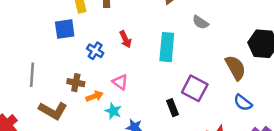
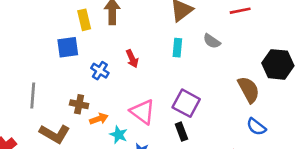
cyan rectangle: (167, 47) -> (177, 48), moved, size x0.6
pink triangle: (120, 82) -> (143, 112), moved, size x1.5
purple square: (195, 88) -> (186, 103), moved

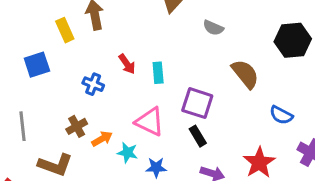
blue square: (68, 47) -> (37, 65), moved
cyan rectangle: (177, 48) -> (158, 73), moved
brown semicircle: (249, 90) -> (245, 74), moved
brown cross: (79, 104) -> (77, 126), turned -30

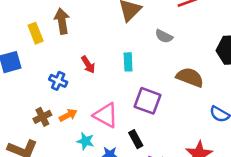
cyan rectangle: (158, 73) -> (128, 62), moved
brown semicircle: (245, 74) -> (190, 77), turned -32
black rectangle: (198, 136) -> (136, 139), moved
orange arrow: (102, 139) -> (68, 115), moved

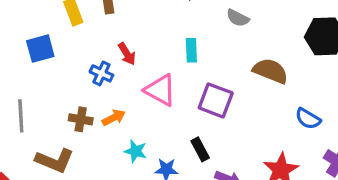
red arrow: (88, 65) -> (127, 54), moved
pink triangle: (106, 115) -> (160, 90), moved
brown cross: (42, 117) -> (81, 119), turned 36

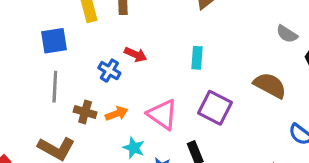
gray semicircle: (238, 18) -> (287, 34), moved
red arrow: (127, 54) -> (136, 55), turned -40
pink triangle: (160, 90) -> (162, 114), moved
gray line: (21, 116) -> (55, 87), moved

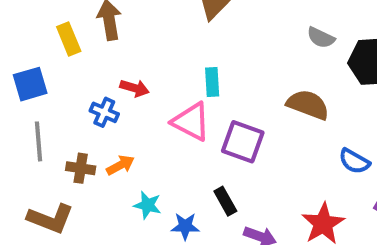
pink triangle: (162, 114) -> (191, 122), moved

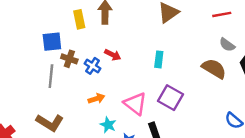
brown semicircle: (308, 105) -> (214, 69), moved
pink triangle: (191, 122) -> (135, 104), moved
brown cross: (81, 168) -> (69, 59), moved

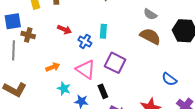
gray semicircle: (227, 45) -> (150, 14), moved
blue cross: (92, 66) -> (85, 41), moved

